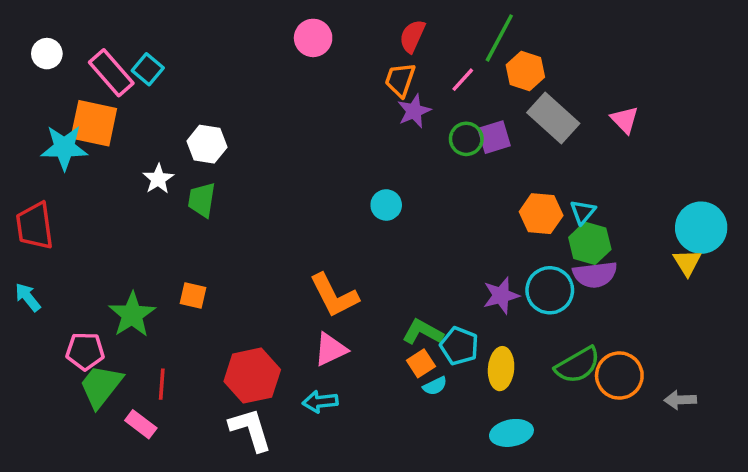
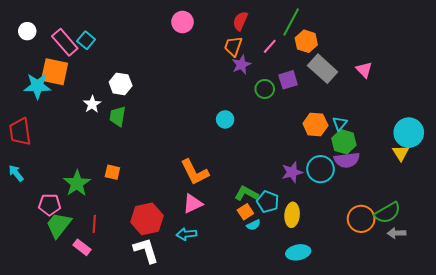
green circle: (466, 139) -> (265, 89), moved
green semicircle: (578, 365) -> (387, 213), moved

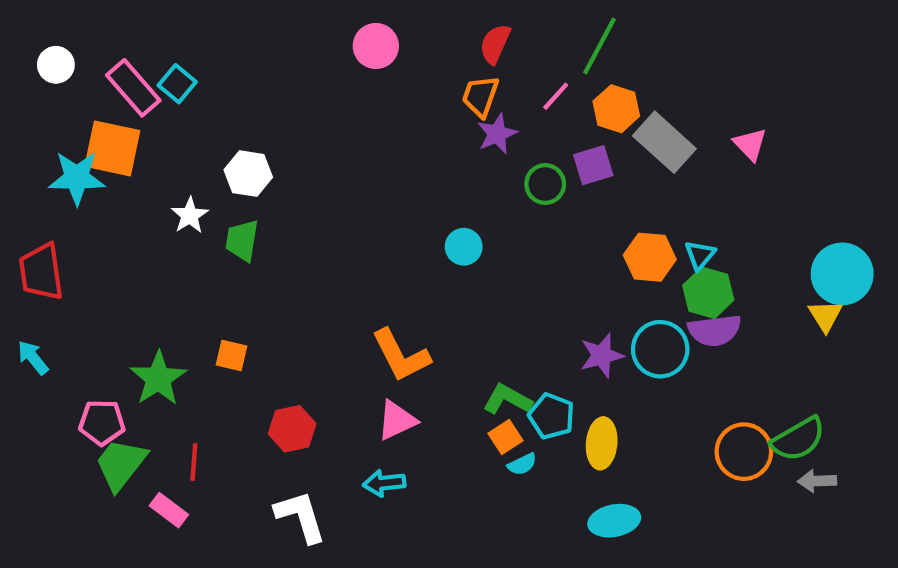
orange hexagon: (306, 41) -> (616, 109), moved
red hexagon: (147, 219) -> (292, 429), moved, size x0.7

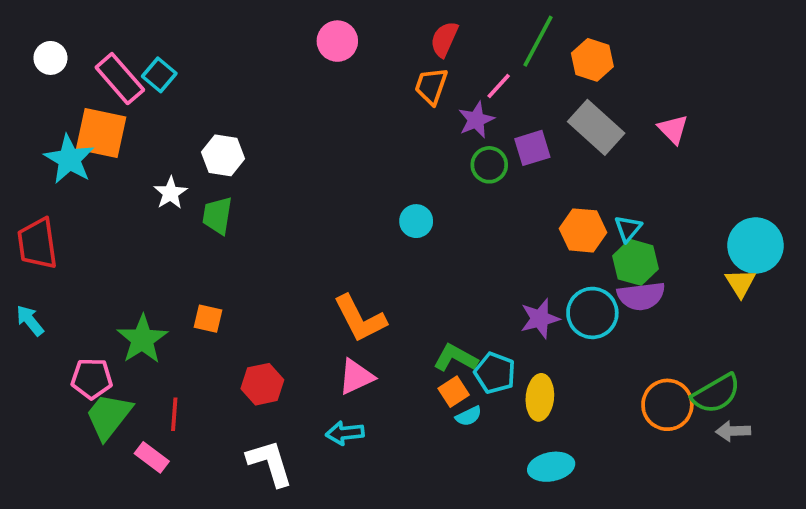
orange hexagon: (616, 109) -> (592, 60), moved
purple star: (497, 134) -> (476, 120), moved
cyan star: (77, 178) -> (69, 159), turned 30

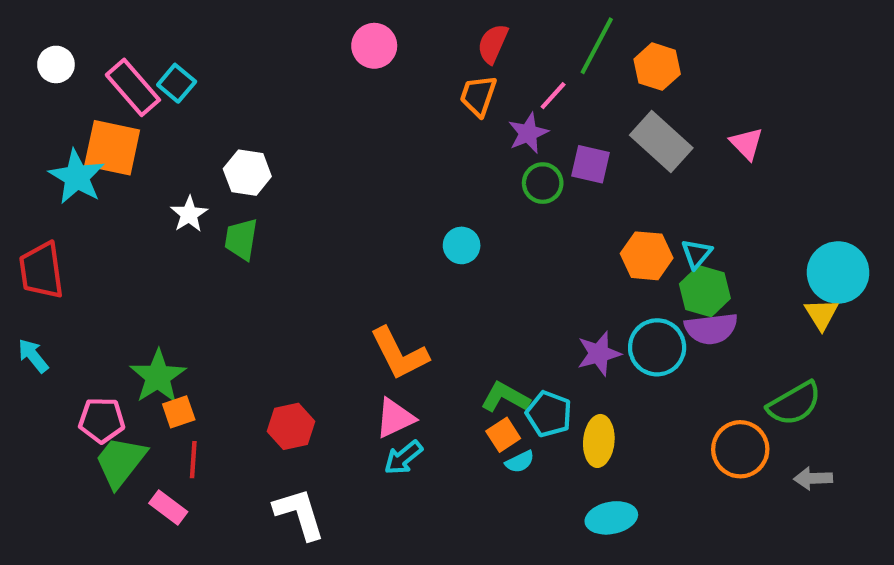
purple square: (532, 148) -> (591, 164), turned 30
orange square: (208, 319) -> (179, 412), moved, turned -32
green semicircle: (716, 394) -> (794, 404), moved
cyan arrow: (345, 433) -> (403, 458), moved, turned -33

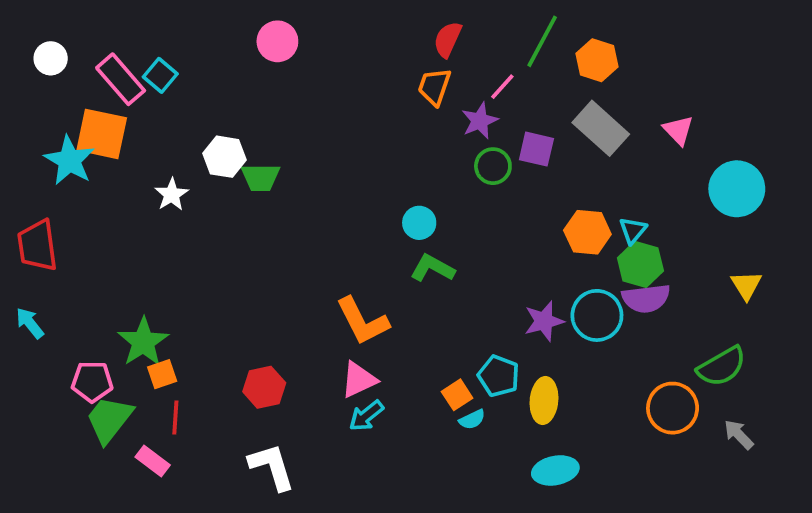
pink circle: (374, 46) -> (277, 41), moved
green trapezoid: (241, 239) -> (260, 177), moved, turned -99
cyan circle: (838, 272) -> (737, 189), moved
green L-shape: (505, 397) -> (432, 268), moved
gray arrow: (813, 478) -> (739, 435), turned 48

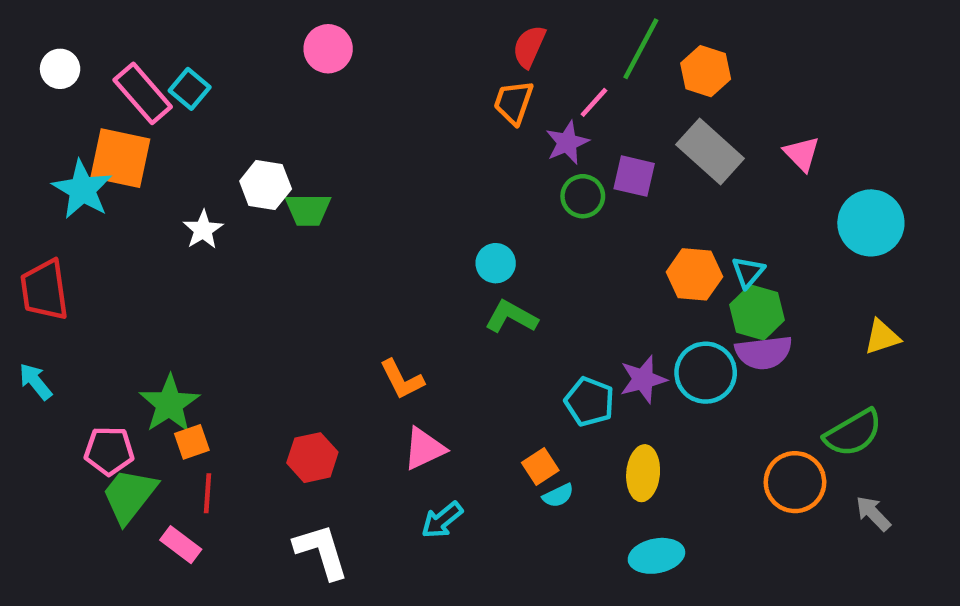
yellow triangle: (746, 285) -> (882, 337), turned 44
orange L-shape: (363, 321) -> (402, 379), moved, size x0.7
cyan pentagon: (499, 376) -> (589, 402), moved
cyan arrow: (366, 416) -> (442, 520), moved

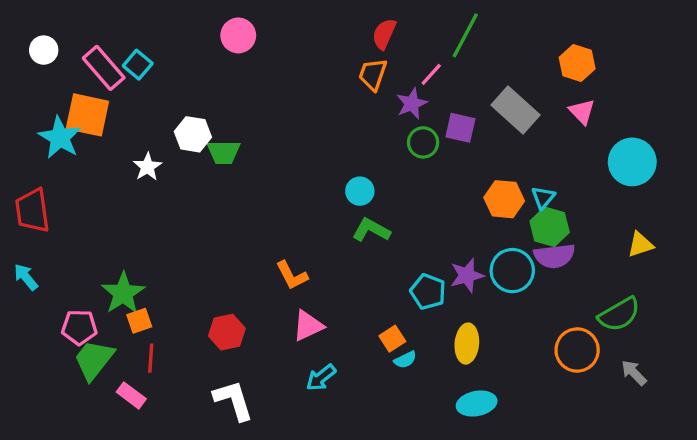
orange hexagon: (706, 71) -> (577, 63), moved

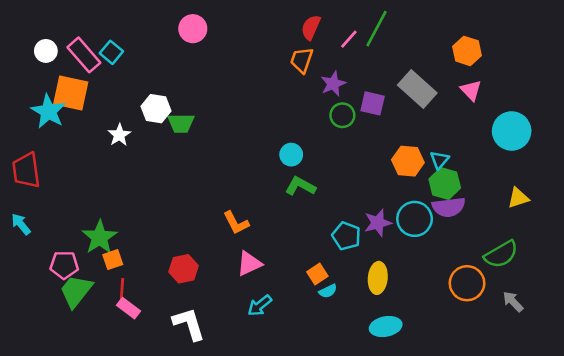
white circle: (44, 50) -> (46, 51), moved
pink line: (431, 74) -> (349, 39), moved
pink rectangle: (131, 395) -> (128, 308), moved

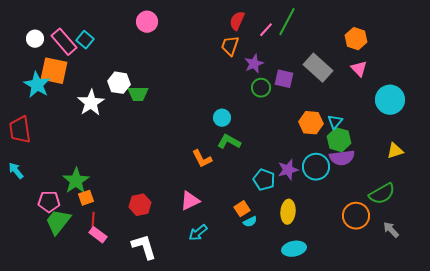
white star: (119, 135) -> (91, 103), size x1.5
orange L-shape: (236, 223) -> (202, 159), moved

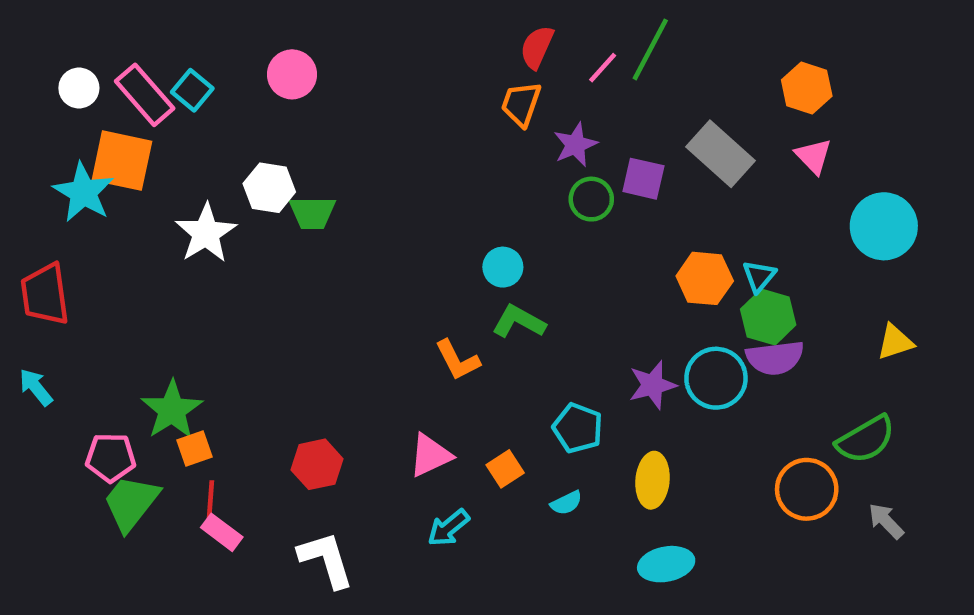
pink circle: (147, 22) -> (292, 74), moved
cyan pentagon: (264, 180) -> (578, 428), moved
orange square: (242, 209) -> (505, 469), moved

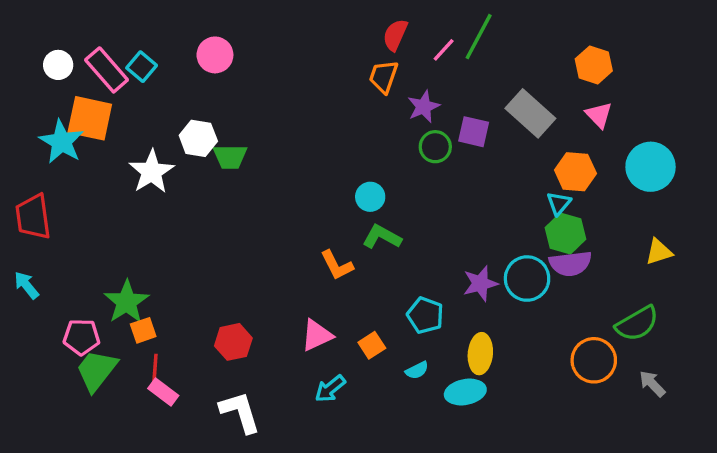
orange hexagon: (705, 278) -> (575, 172), moved
cyan ellipse: (666, 564) -> (465, 392), moved

